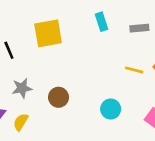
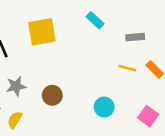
cyan rectangle: (102, 22) -> (95, 20), turned -30
gray rectangle: (139, 28) -> (135, 37), moved

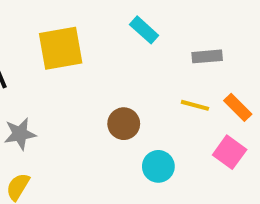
brown circle: (52, 95) -> (124, 124), moved
pink square: (148, 116) -> (230, 152), moved

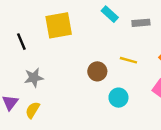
gray rectangle: (207, 56) -> (141, 23), moved
yellow line: (195, 105) -> (128, 60), moved

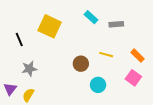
yellow square: (59, 25) -> (50, 26), turned 35

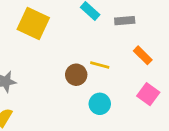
yellow line: (106, 55) -> (100, 65), moved
orange rectangle: (137, 56) -> (143, 55), moved

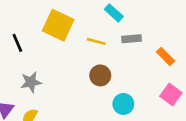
gray rectangle: (125, 21) -> (132, 39), moved
yellow line: (100, 65) -> (96, 41), moved

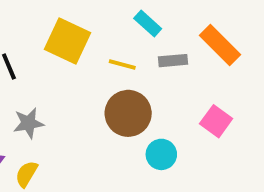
orange rectangle: (165, 56) -> (220, 45), moved, size x1.5
brown circle: (100, 75) -> (128, 113), size x1.5
pink square: (171, 94) -> (216, 121), moved

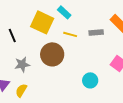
cyan rectangle: (148, 23) -> (64, 12), moved
brown circle: (128, 113) -> (52, 54), moved

